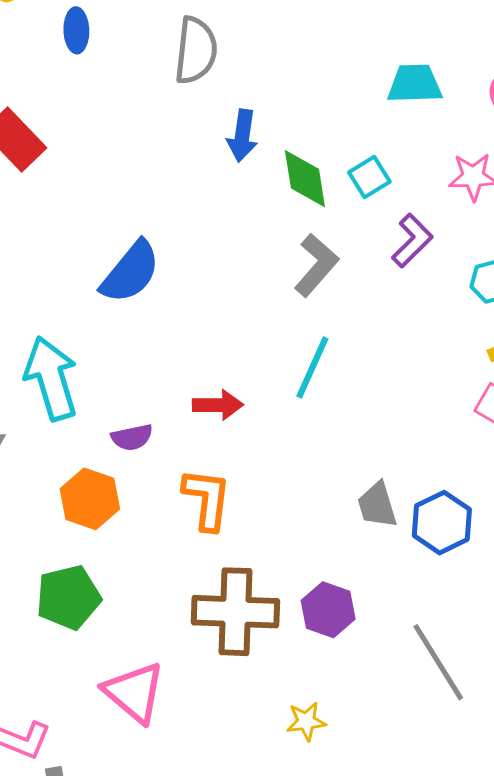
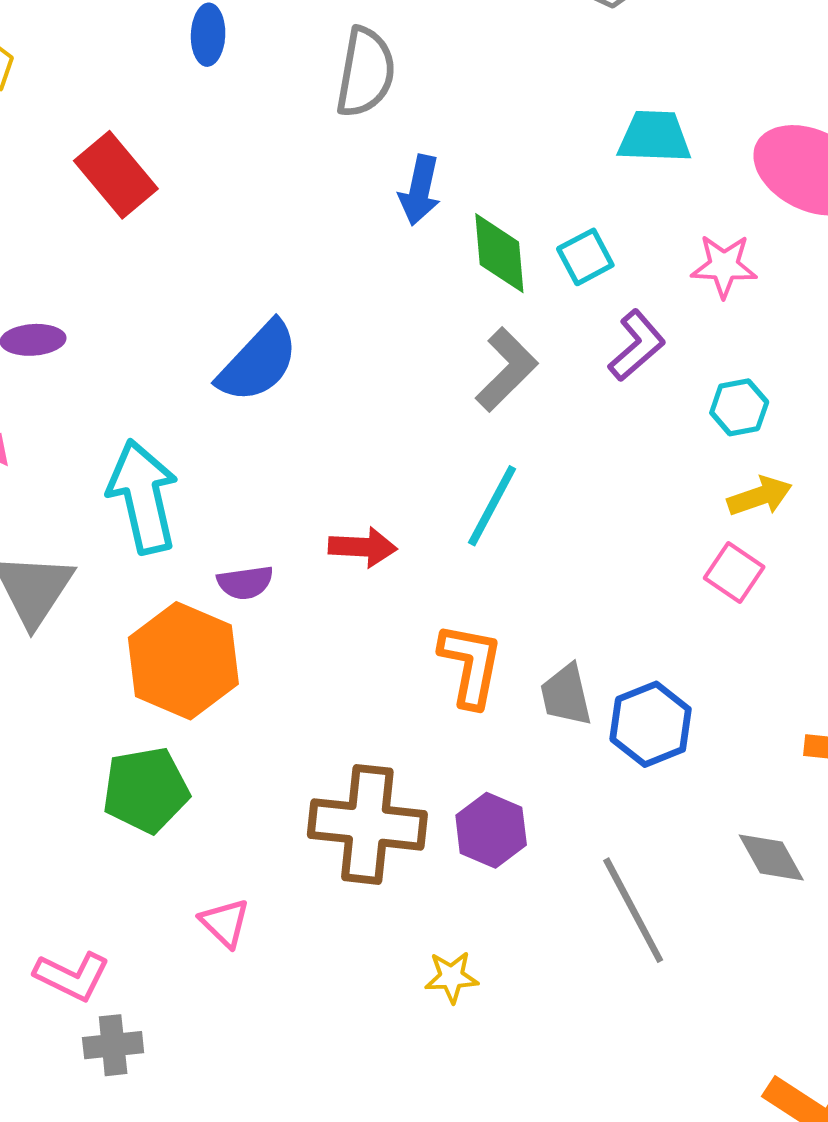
orange hexagon: (90, 499) -> (183, 661), size x1.4
orange L-shape: (207, 499) -> (471, 665), moved
pink triangle: (134, 692) -> (225, 923), size x0.6

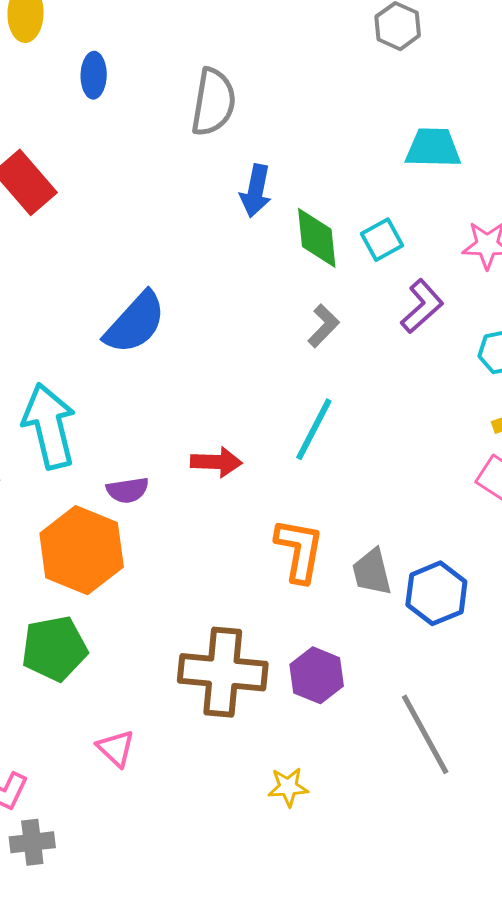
gray L-shape: (507, 370) -> (323, 326), size x0.7

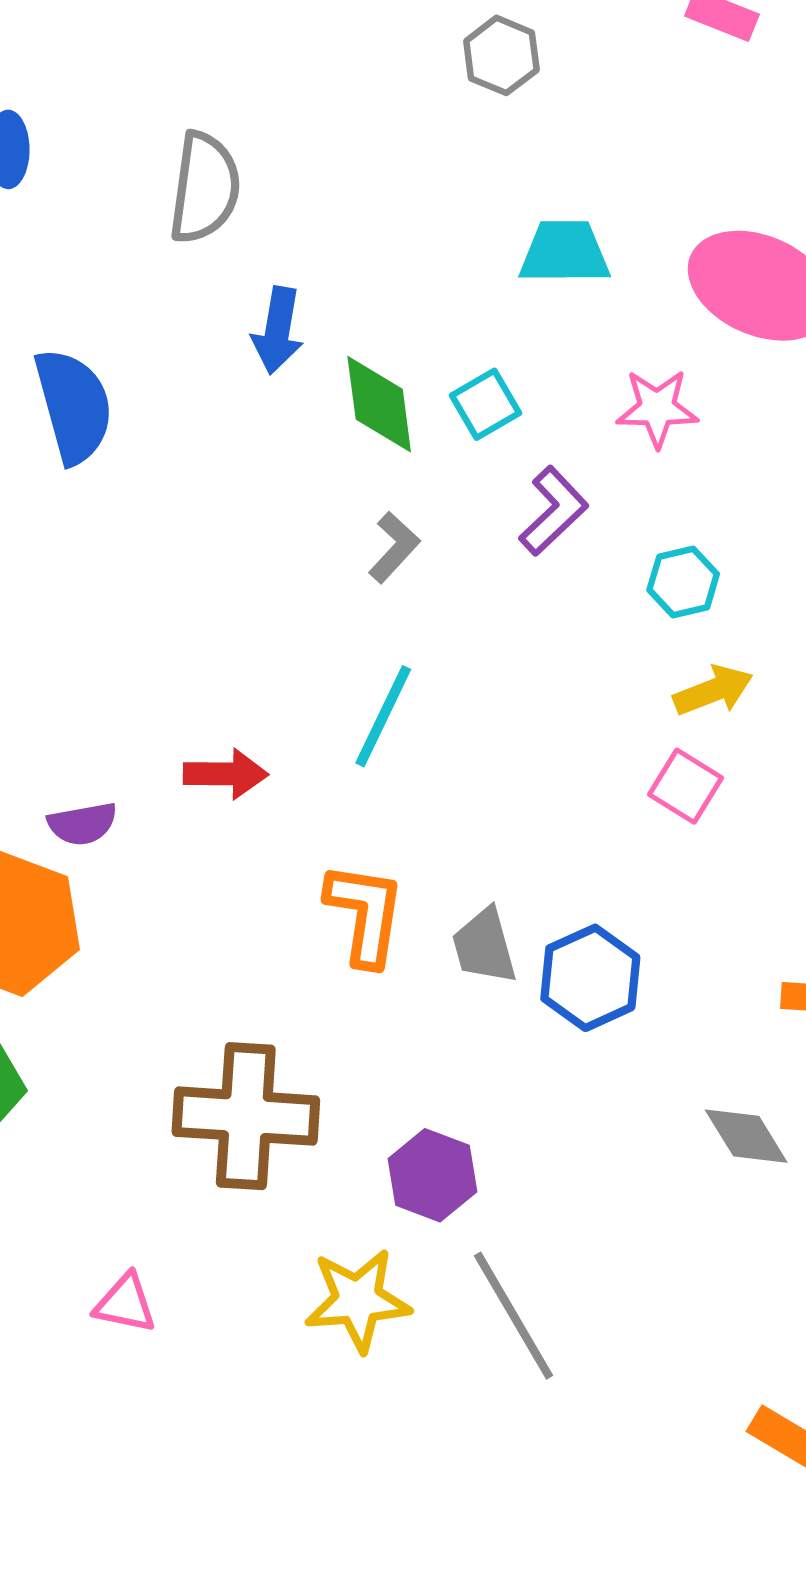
blue semicircle: (135, 323) -> (74, 406), moved, turned -56
purple hexagon: (317, 675) -> (432, 1175), moved
gray line: (425, 734) -> (514, 1316), moved
pink triangle: (116, 748) -> (125, 1303), moved, turned -30
yellow star: (288, 787) -> (358, 1300), size x1.6

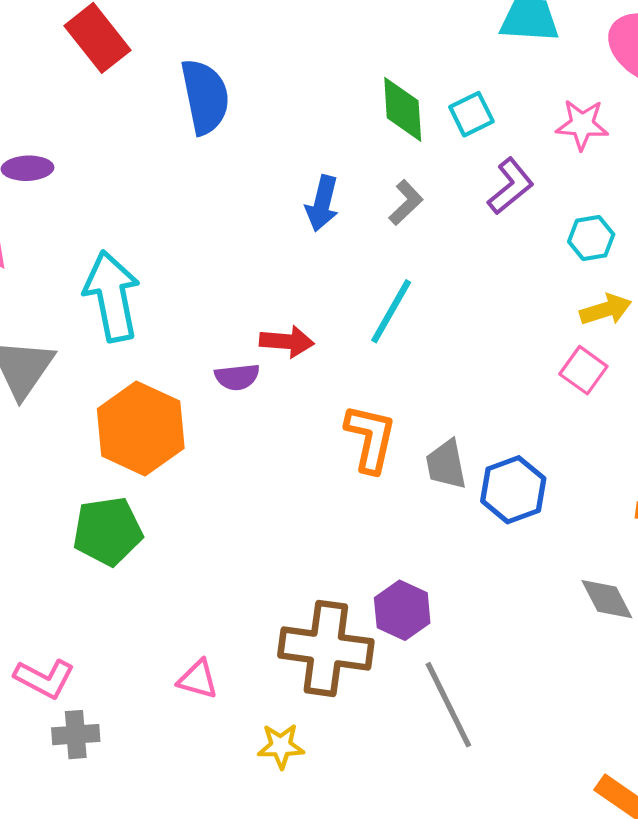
blue arrow: (278, 330) -> (322, 203), moved
purple semicircle: (82, 824) -> (237, 377), moved
brown cross: (246, 1116) -> (326, 648), moved
yellow star: (358, 1300) -> (281, 746), moved, size x0.7

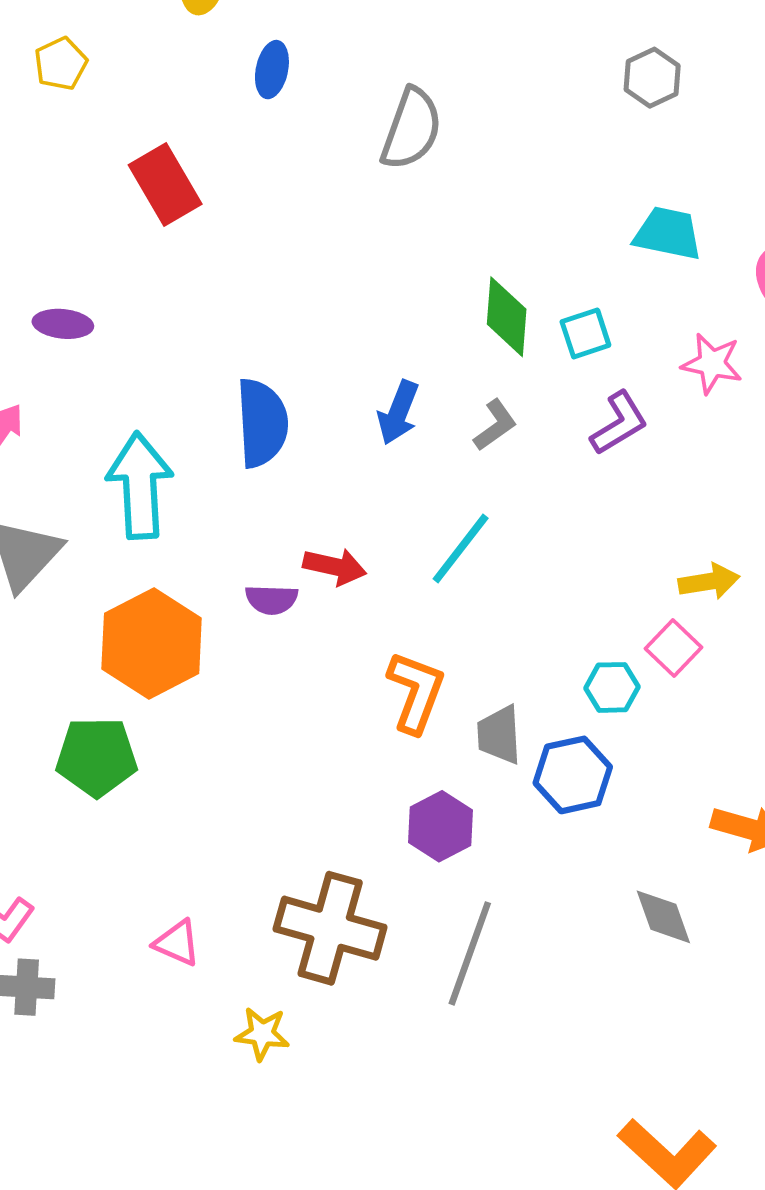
blue semicircle: (205, 97) -> (262, 423), moved
cyan hexagon: (591, 238) -> (612, 687), moved
purple hexagon: (402, 610) -> (441, 826), moved
gray line: (448, 705) -> (470, 953), moved, turned 38

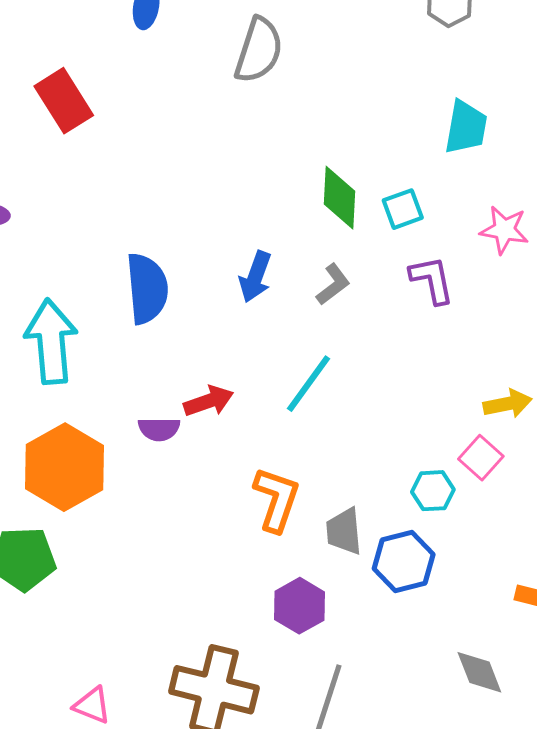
cyan trapezoid: (668, 233) -> (466, 127), turned 90
purple L-shape: (619, 423) -> (432, 280), turned -68
red arrow: (335, 567) -> (209, 401), turned -30

